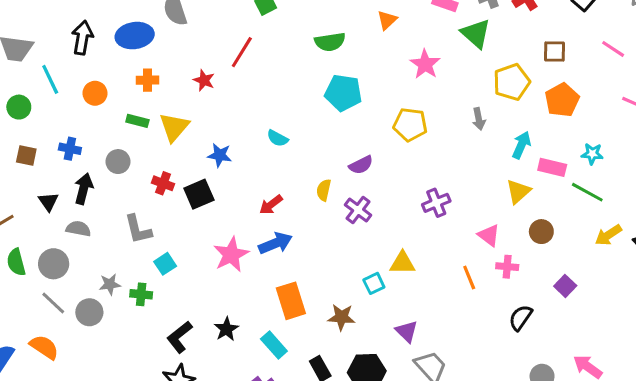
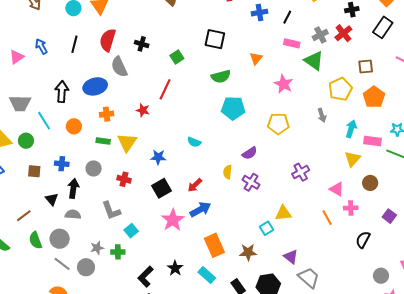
black square: (199, 194) -> (162, 188), moved

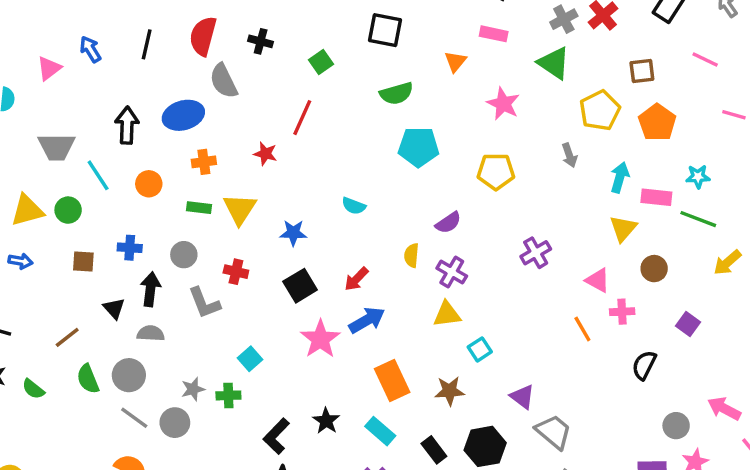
pink rectangle: (292, 43) -> (494, 34), moved
gray L-shape: (111, 211) -> (204, 303), moved
yellow triangle: (283, 213) -> (447, 314), moved

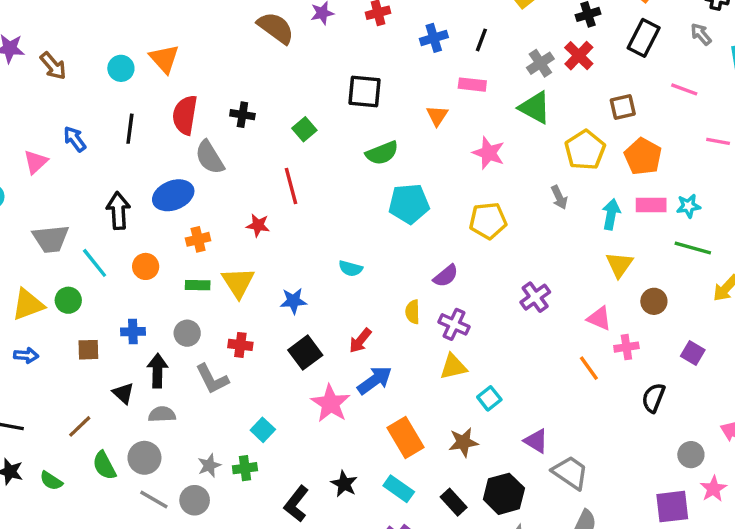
red line: (302, 118) -> (291, 186), turned -33
pink rectangle: (656, 197) -> (651, 205), moved

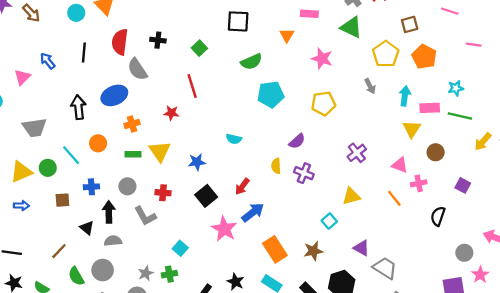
pink rectangle: (651, 205) -> (430, 108), moved
cyan line: (95, 263) -> (71, 155), moved
yellow triangle: (453, 367) -> (351, 196), moved

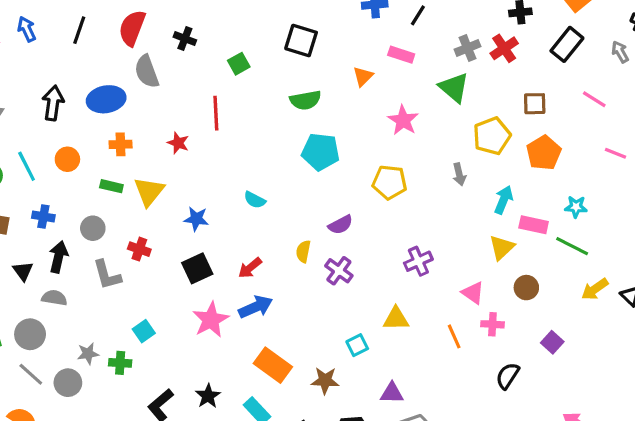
purple triangle: (361, 248) -> (392, 393), turned -42
orange rectangle: (275, 249) -> (273, 365), turned -35

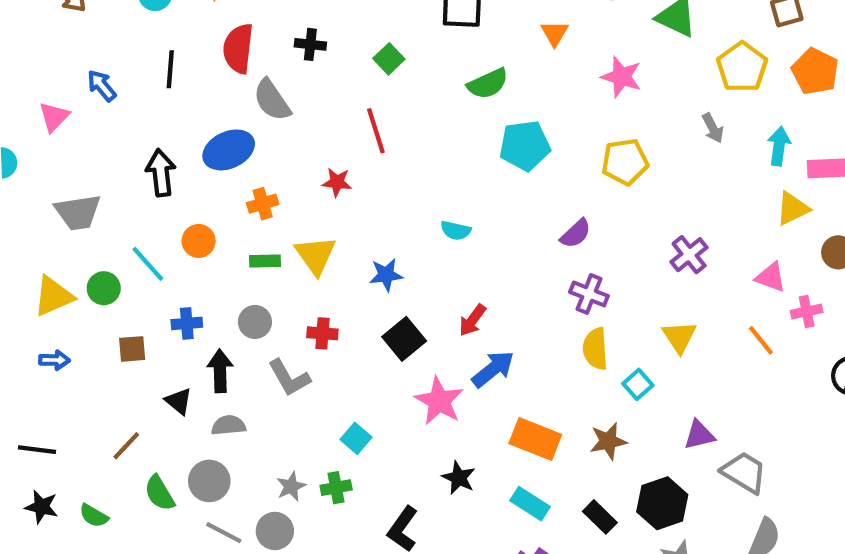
yellow triangle: (502, 247) -> (793, 209), turned 32
yellow semicircle: (303, 251) -> (595, 349), moved, size x1.4
yellow triangle: (396, 319) -> (679, 337), turned -48
black star: (208, 396) -> (459, 478), moved

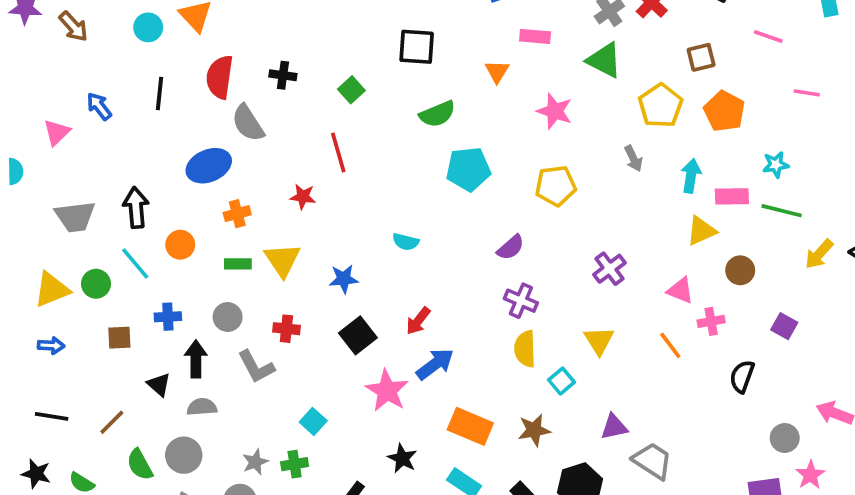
black arrow: (161, 173) -> (136, 208), moved
black line: (37, 450) -> (52, 416), moved

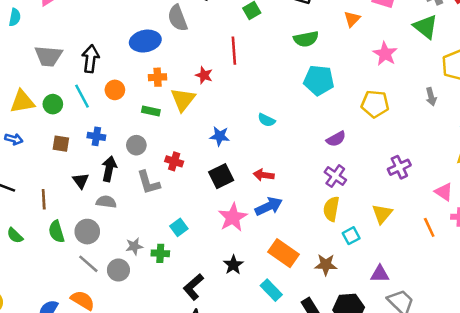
yellow triangle: (282, 260) -> (183, 100), moved
red arrow: (418, 321) -> (264, 175), turned 48
brown line: (112, 422) -> (44, 199), turned -60

